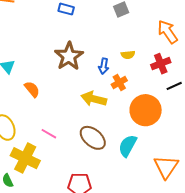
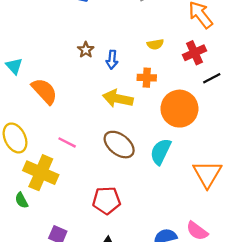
brown star: (69, 56) -> (86, 50), size x0.5
blue arrow: (104, 66) -> (112, 60), moved
orange cross: (119, 83) -> (147, 78), turned 35
orange semicircle: (32, 89) -> (44, 91), size x1.4

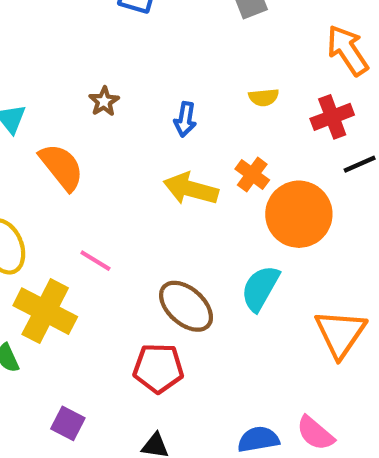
brown star: (86, 50) -> (104, 101), moved
orange cross: (147, 78) -> (252, 175), moved, turned 30
brown ellipse: (119, 145) -> (186, 306), moved

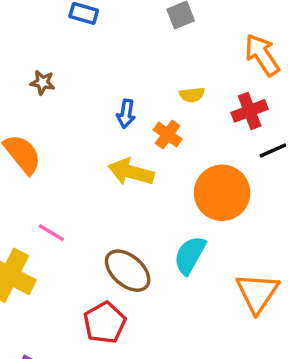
brown star: (104, 101) -> (42, 83), moved, turned -30
orange cross: (252, 175) -> (168, 134), moved
red pentagon: (158, 368) -> (105, 323), turned -30

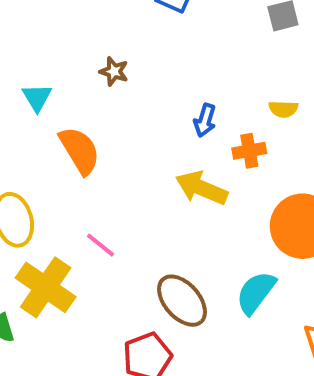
orange cross: (168, 134) -> (249, 151), turned 36

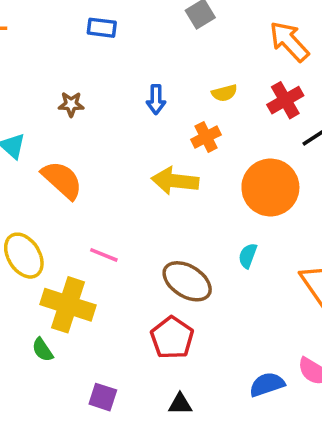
blue arrow: (205, 120) -> (156, 99), moved
cyan semicircle: (256, 293) -> (248, 256), size x0.6

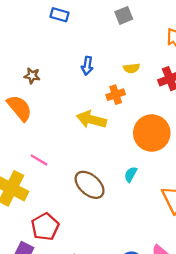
brown star: (71, 104) -> (32, 76), moved
red pentagon: (172, 338) -> (45, 227), moved

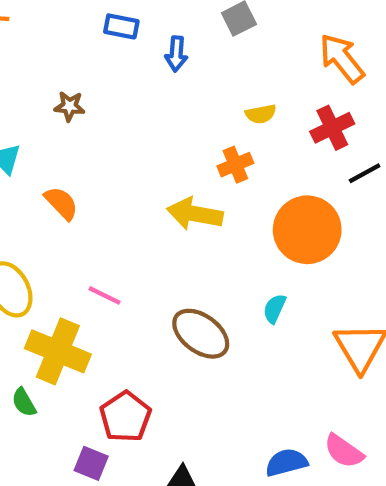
blue arrow: (87, 66) -> (176, 54), moved
brown star: (32, 76) -> (69, 106), moved
orange semicircle: (19, 108) -> (61, 203), size x0.7

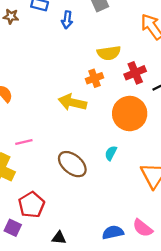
brown star: (69, 106) -> (11, 16), moved
yellow semicircle: (261, 114) -> (109, 53), size x1.5
red cross: (332, 128) -> (135, 73), moved
pink line: (104, 295) -> (24, 142), turned -42

